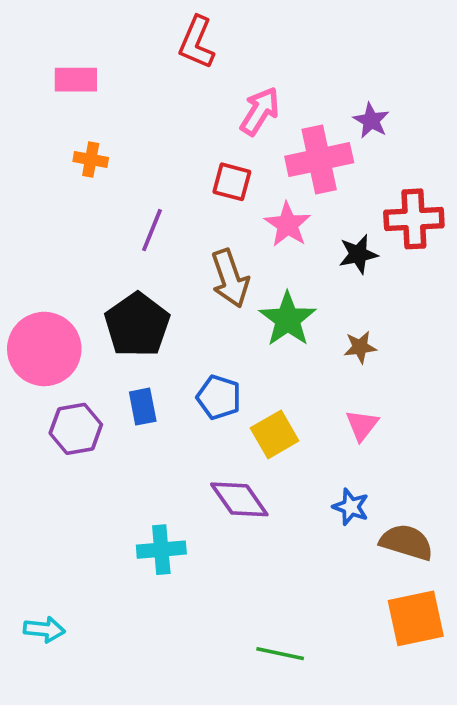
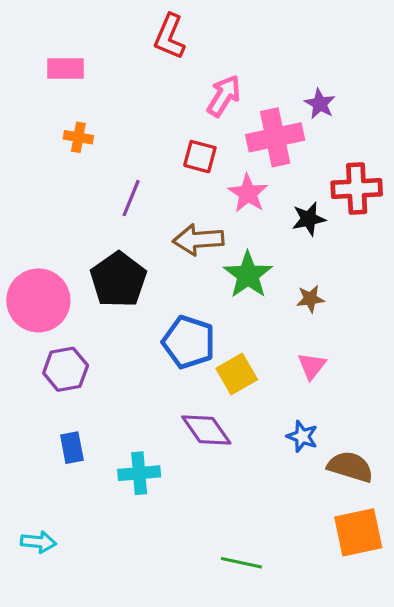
brown arrow: (230, 278) -> (198, 240), turned 105
blue pentagon: (219, 397) -> (189, 342), size x1.4
blue rectangle: (143, 407) -> (72, 448), moved

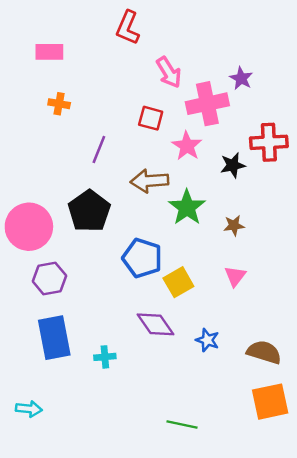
pink arrow: (224, 96) -> (169, 72), turned 116
blue star: (302, 436) -> (207, 340), moved
blue rectangle: (72, 448) -> (54, 338), size x1.8
cyan cross: (139, 473) -> (105, 357), size x0.7

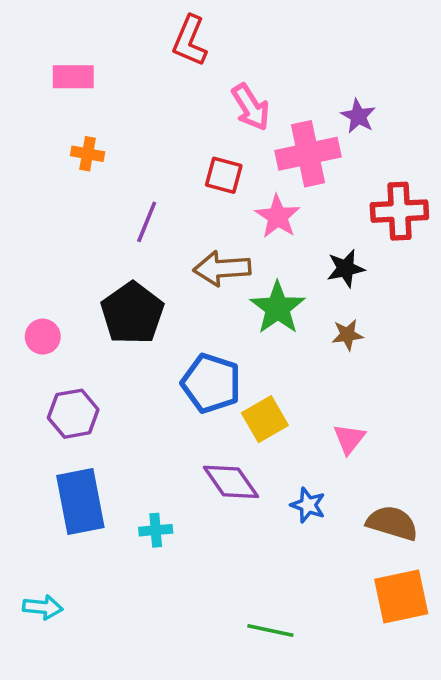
black star: (233, 165) -> (346, 268), moved
pink circle: (29, 227) -> (43, 337), size x0.5
pink triangle: (235, 276) -> (349, 439), moved

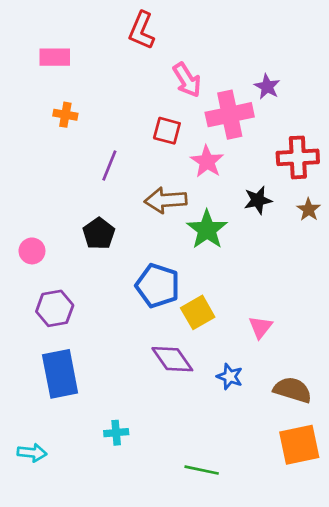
black pentagon: (132, 313) -> (99, 234), size x0.7
brown star: (347, 335) -> (309, 210), moved, turned -30
cyan cross: (156, 530) -> (116, 433), moved

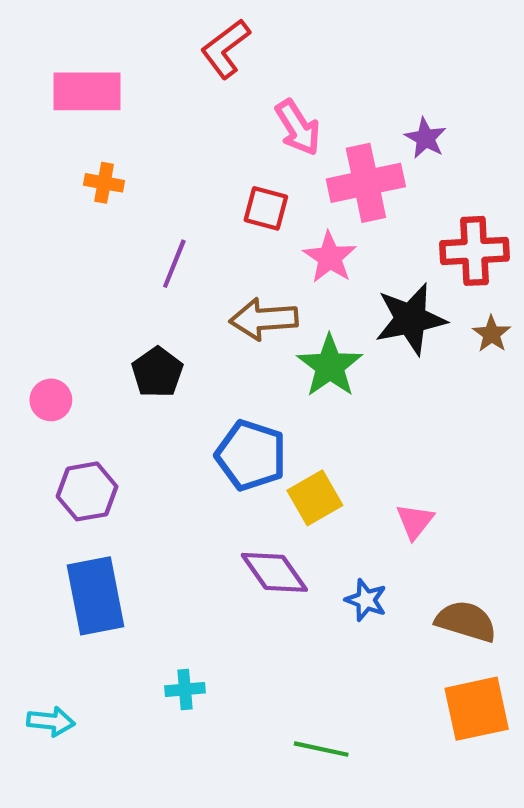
red L-shape: (142, 31) -> (225, 49), turned 30
pink rectangle: (55, 57) -> (87, 91), size x1.4
black star: (258, 200) -> (411, 319), size x1.6

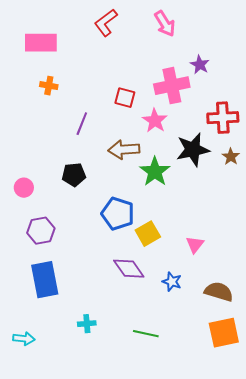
pink arrow: (298, 127) -> (165, 24), moved
black pentagon: (157, 372) -> (74, 175), turned 30
green line: (321, 749) -> (146, 334), moved

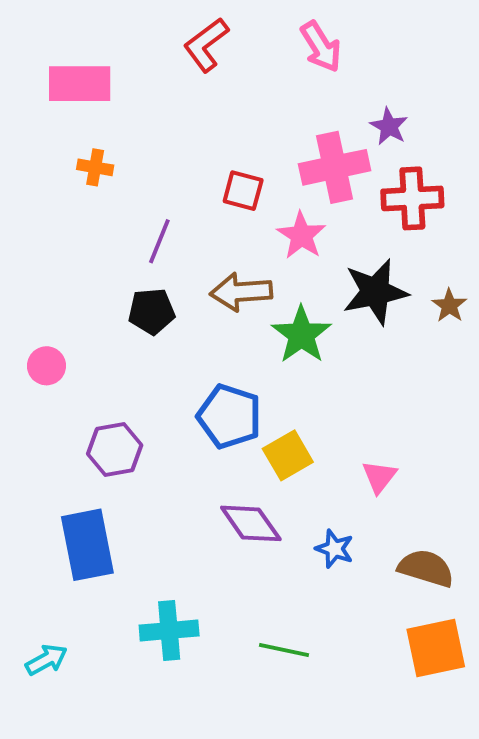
red cross: (223, 118) -> (412, 198), moved
black pentagon: (74, 175) -> (152, 311), moved
purple hexagon: (41, 231) -> (115, 449), moved
cyan cross: (87, 324) -> (169, 630), size x1.6
cyan arrow: (24, 339) -> (46, 660), turned -35

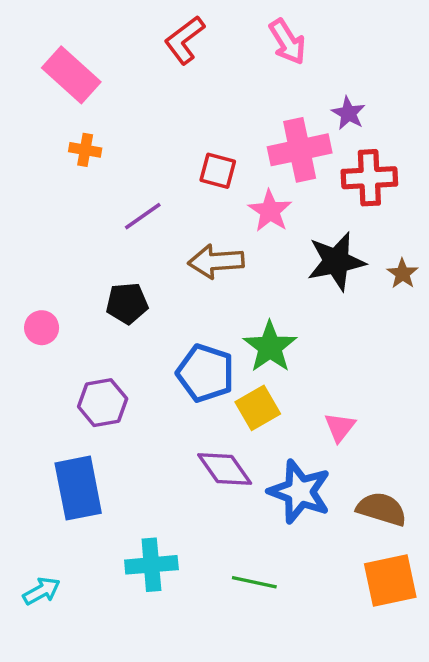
pink rectangle: (80, 84) -> (71, 75), turned 42
purple line: (159, 241) -> (143, 216), turned 33
black pentagon: (152, 311) -> (127, 303), moved
green star: (301, 335) -> (270, 347), moved
blue star: (335, 549) -> (300, 492), size x1.8

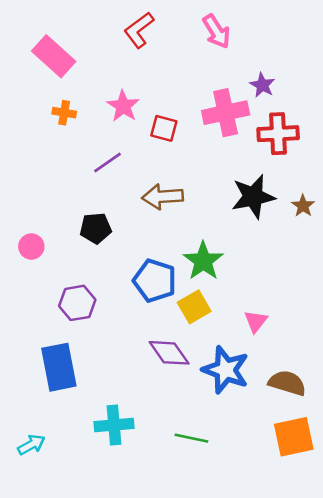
pink star: (270, 211) -> (123, 106), moved

